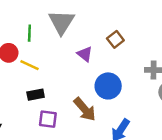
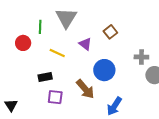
yellow line: (29, 65) -> (57, 53), moved

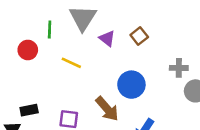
purple triangle: (85, 44) -> (107, 38), moved
black rectangle: (45, 77) -> (29, 110), moved

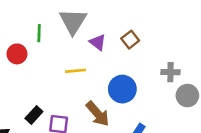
yellow line: (71, 63) -> (76, 71), moved, turned -30
black rectangle: (29, 110) -> (34, 115), moved, turned -36

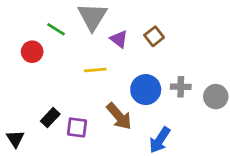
green line: (39, 33) -> (56, 29), turned -60
gray cross: (170, 72) -> (181, 87), moved

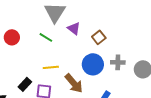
green line: (56, 29) -> (46, 37), moved
brown square: (154, 36) -> (99, 37), moved
yellow line: (95, 70) -> (51, 67), moved

